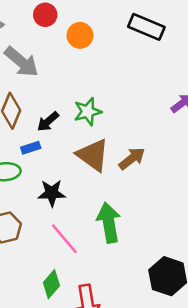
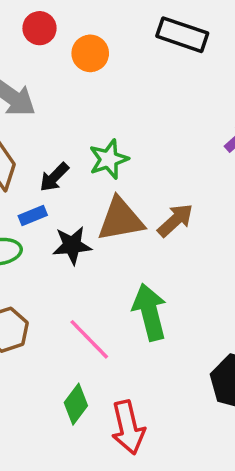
brown triangle: (93, 155) -> (121, 219), turned -42
black star: (52, 193) -> (72, 245), moved

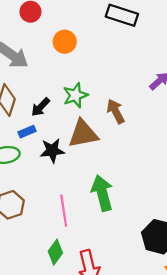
orange circle: (90, 53) -> (65, 42), moved
brown arrow: (175, 220) -> (116, 111), moved, turned -75
pink line: (89, 339) -> (64, 211), turned 36

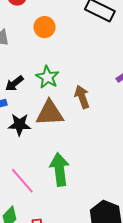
green star: (75, 95) -> (47, 77), turned -30
pink line: (64, 211) -> (22, 181), turned -40

